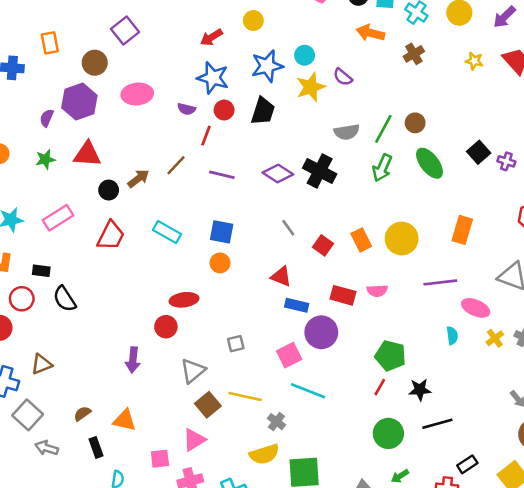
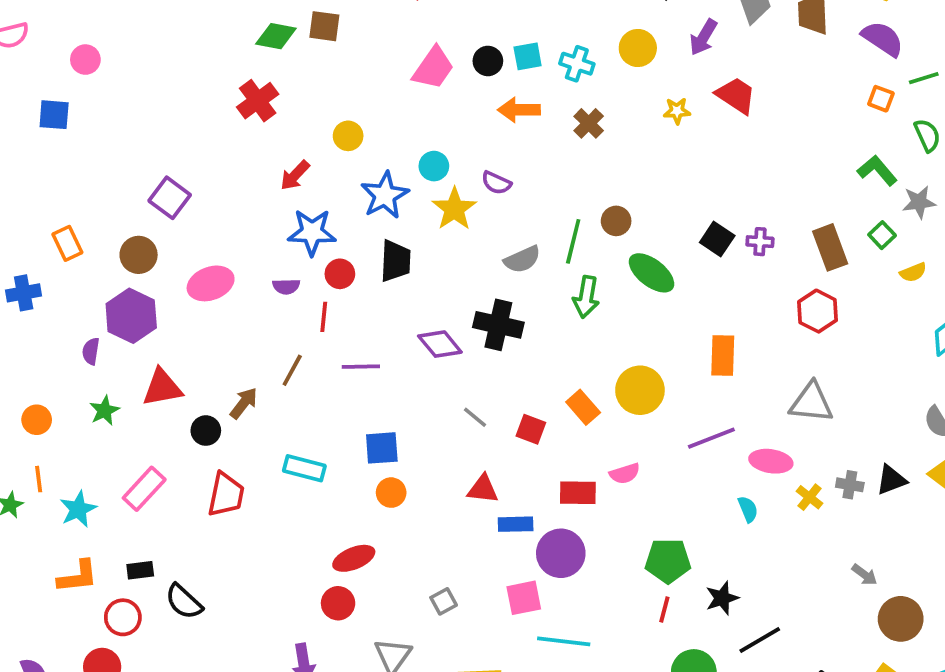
purple diamond: (278, 174) -> (440, 344), turned 32
pink square: (289, 355) -> (524, 598), turned 30

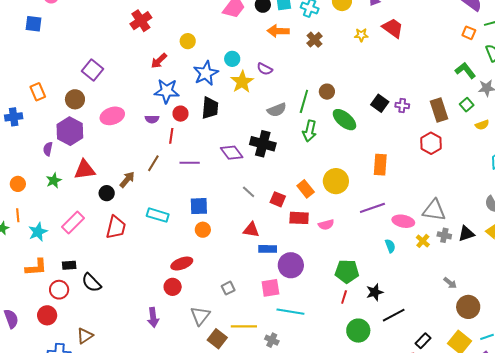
gray triangle: (811, 403) -> (434, 210), moved
red rectangle: (578, 493) -> (299, 218), moved

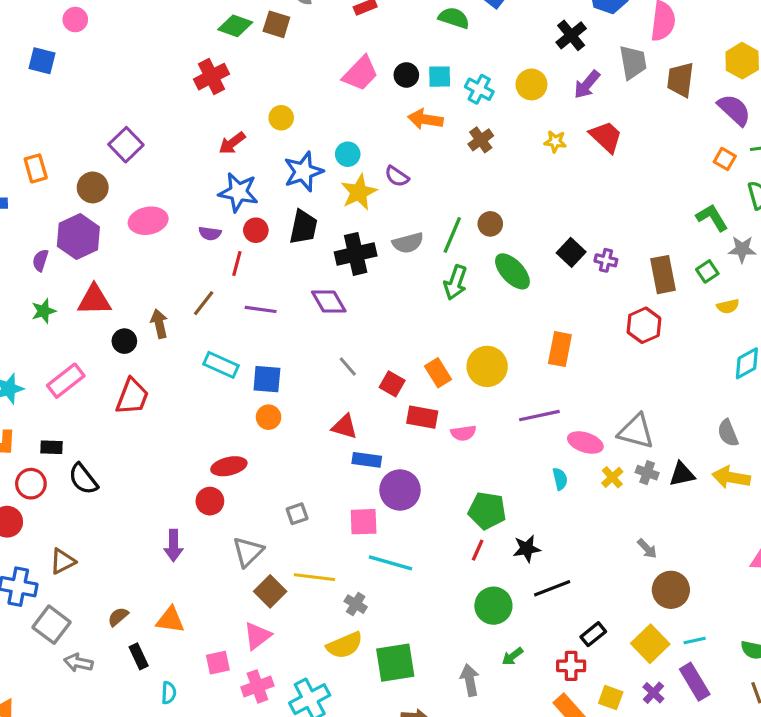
black cross: (263, 144) -> (356, 254), moved, turned -35
brown arrow: (127, 180) -> (159, 324), turned -60
cyan rectangle: (158, 215) -> (221, 365), moved

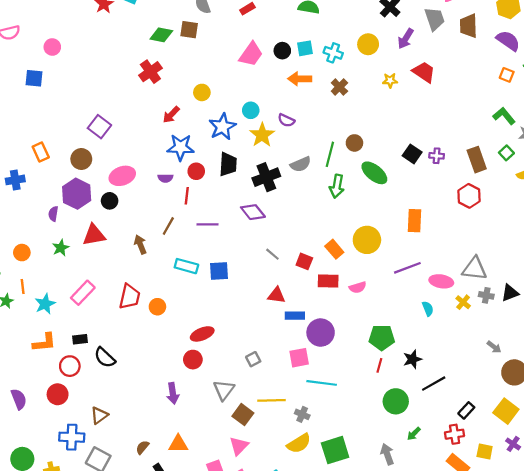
black circle: (124, 341) -> (110, 201), moved
orange circle: (269, 417) -> (157, 307), moved

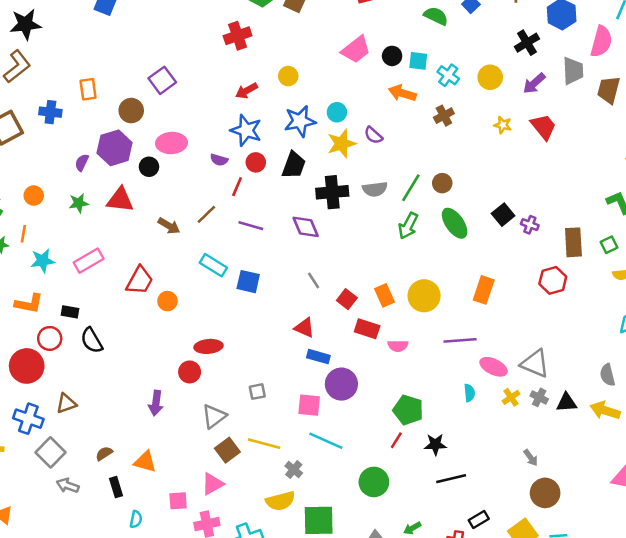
brown arrow: (140, 245) -> (169, 226), turned 126
red circle: (58, 394) -> (27, 366), size x1.4
green circle: (396, 401) -> (374, 482), moved

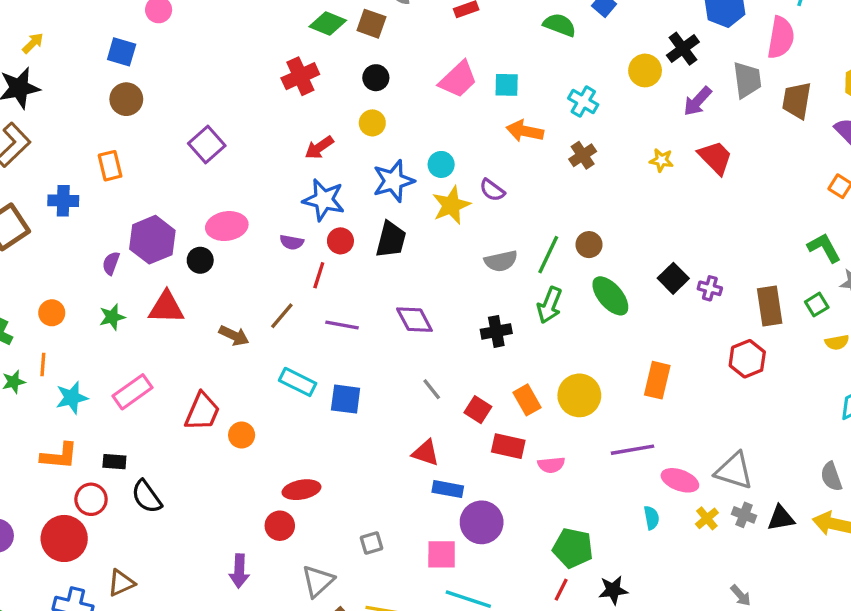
black circle: (392, 56) -> (376, 78), moved
cyan square: (418, 61) -> (507, 85), moved
yellow circle: (490, 77) -> (645, 70), moved
brown circle: (131, 111) -> (126, 99), moved
black cross: (332, 192) -> (496, 331), moved, size x0.7

